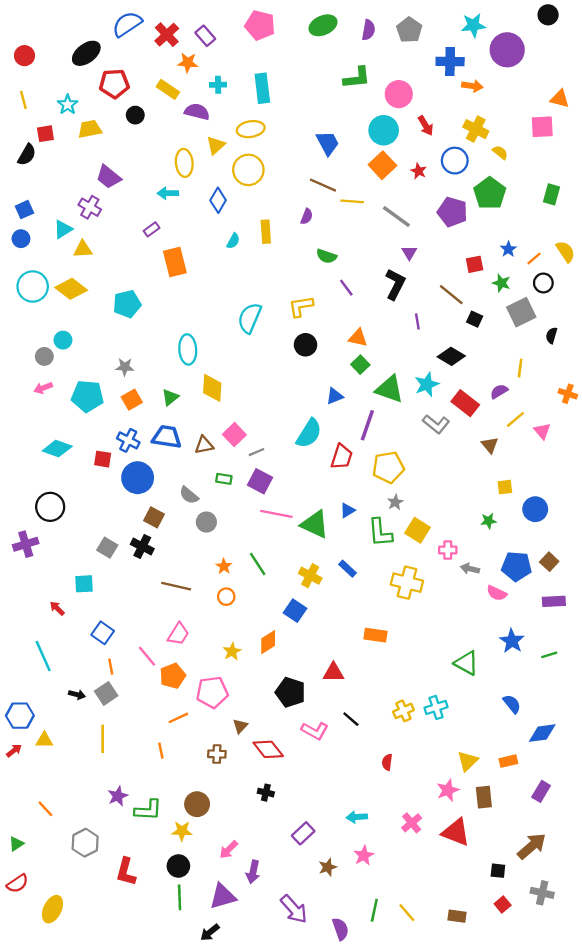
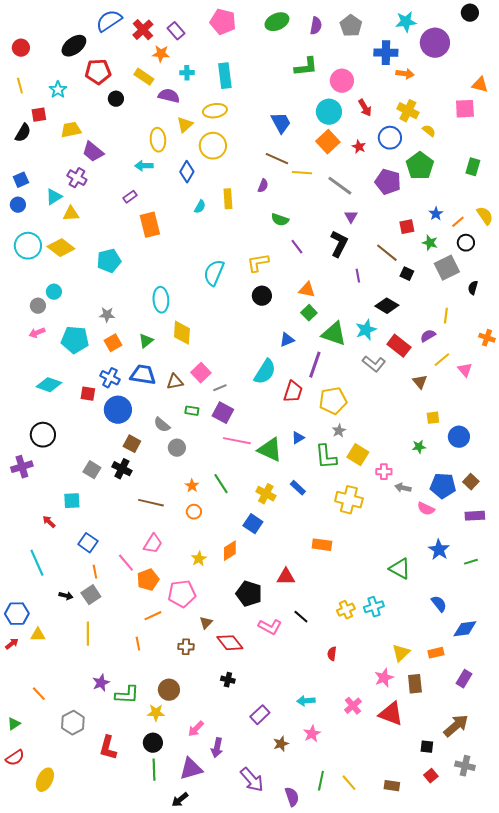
yellow trapezoid: (90, 129) -> (71, 130), moved

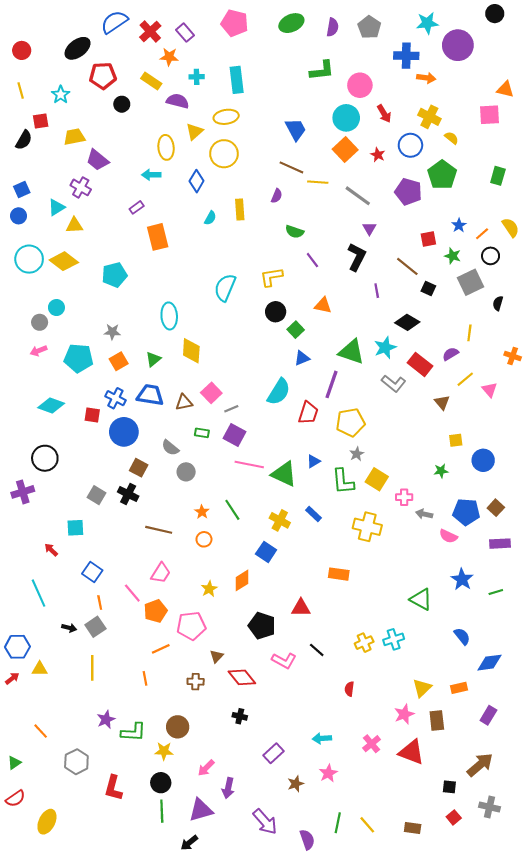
green square: (309, 313) -> (296, 330), moved

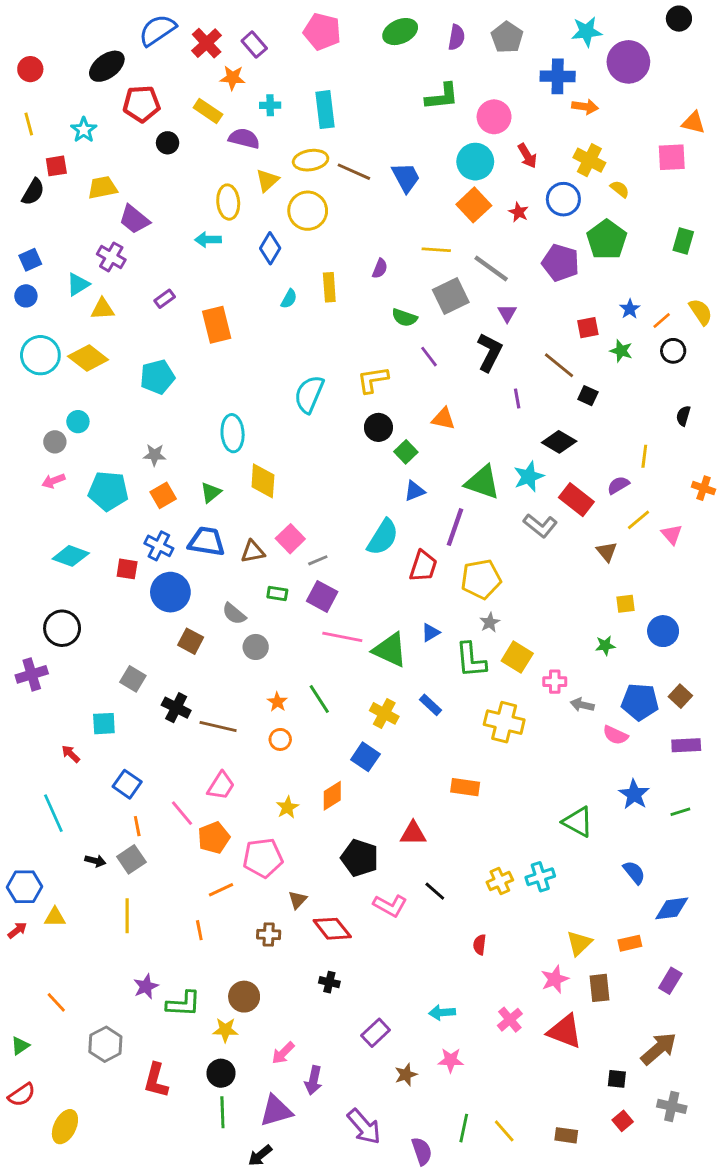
brown line: (291, 167) -> (354, 172), moved
purple rectangle: (137, 207) -> (165, 299), moved
gray square: (471, 282) -> (451, 296), moved
black cross: (128, 494) -> (176, 708), moved
pink star: (328, 773) -> (451, 1060), turned 30

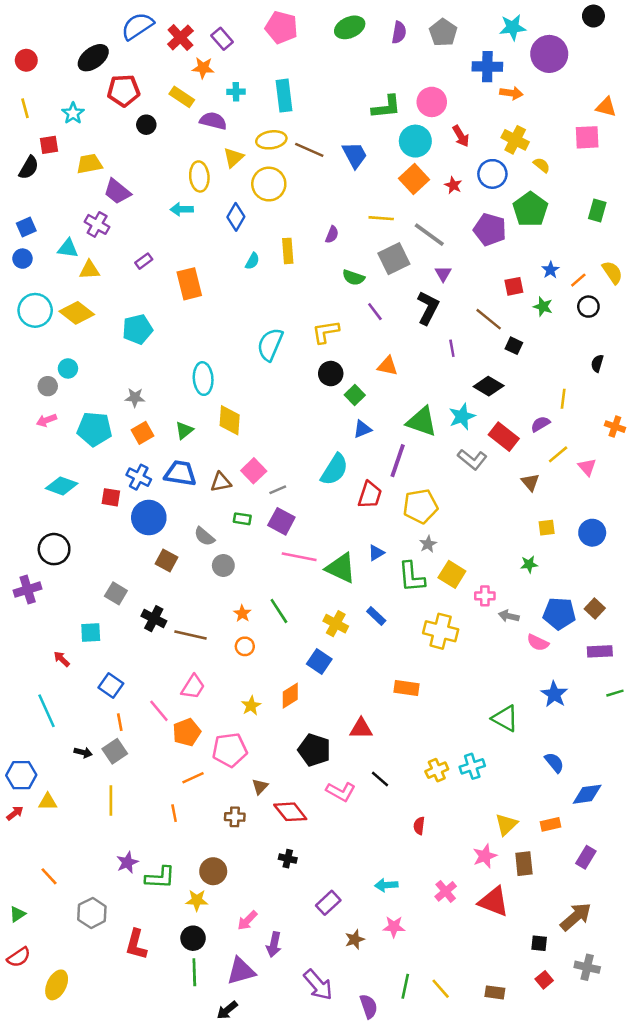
green L-shape: (442, 97) -> (386, 107), moved
cyan triangle: (78, 284) -> (68, 248), turned 40
blue circle: (663, 631) -> (592, 533), moved
green line: (680, 812) -> (615, 693), moved

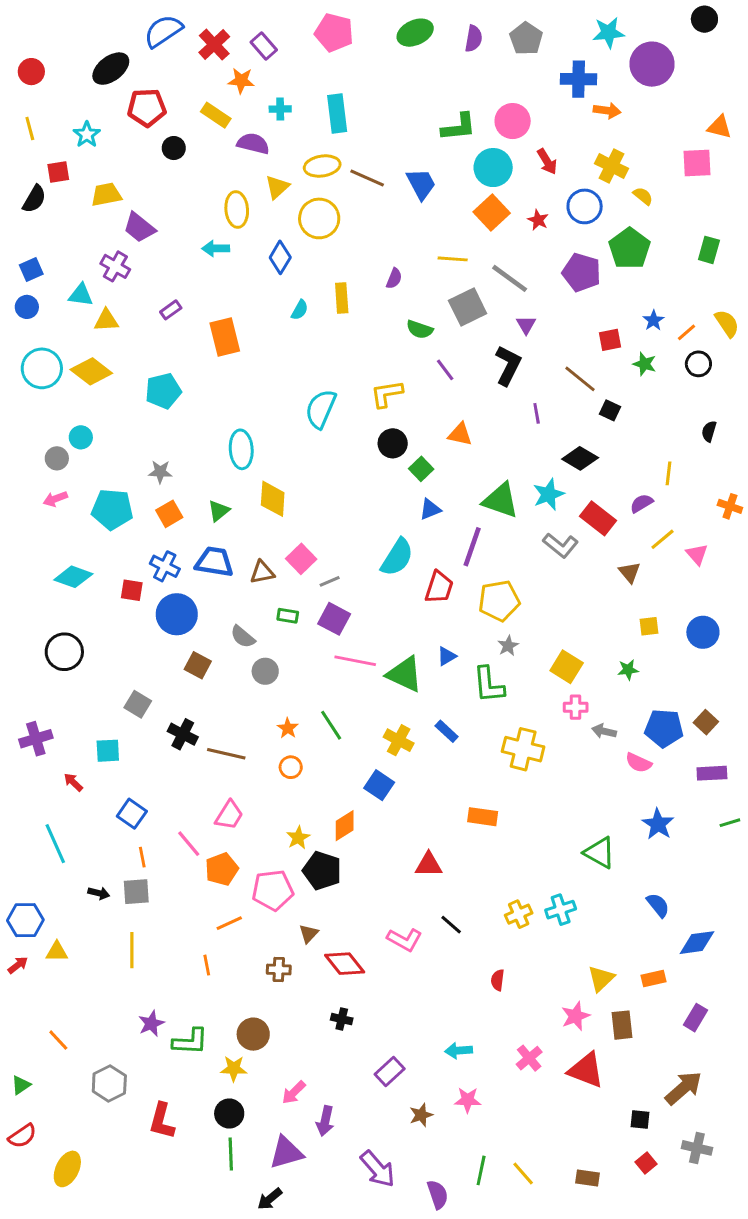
yellow square: (452, 574) -> (567, 667), moved
purple cross: (28, 590) -> (36, 739), moved
black pentagon: (314, 750) -> (322, 871), moved
gray square: (115, 751) -> (136, 892), turned 30

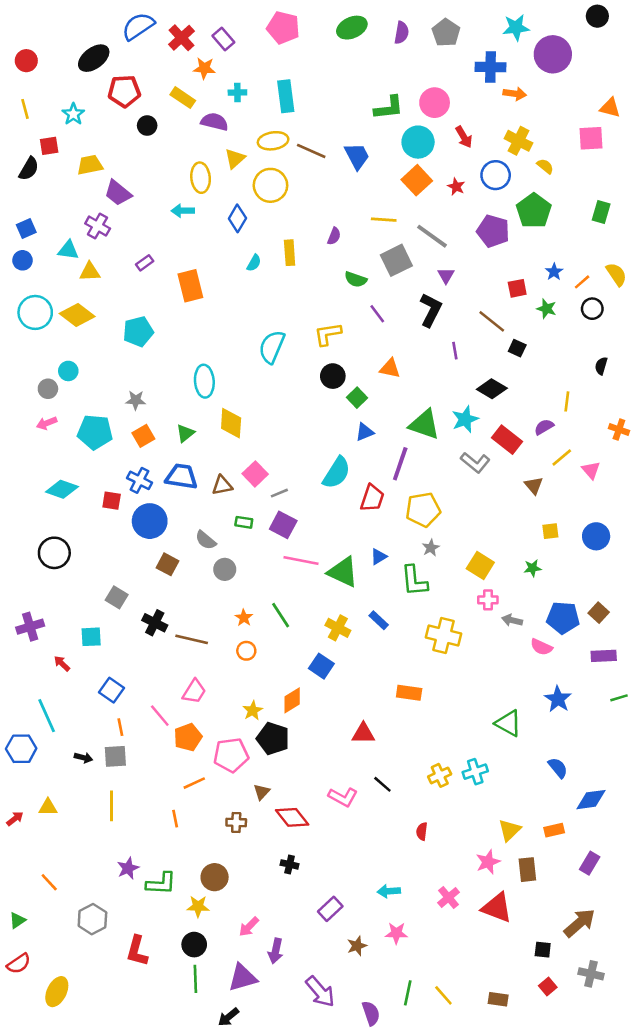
blue hexagon: (25, 920) -> (21, 749), moved

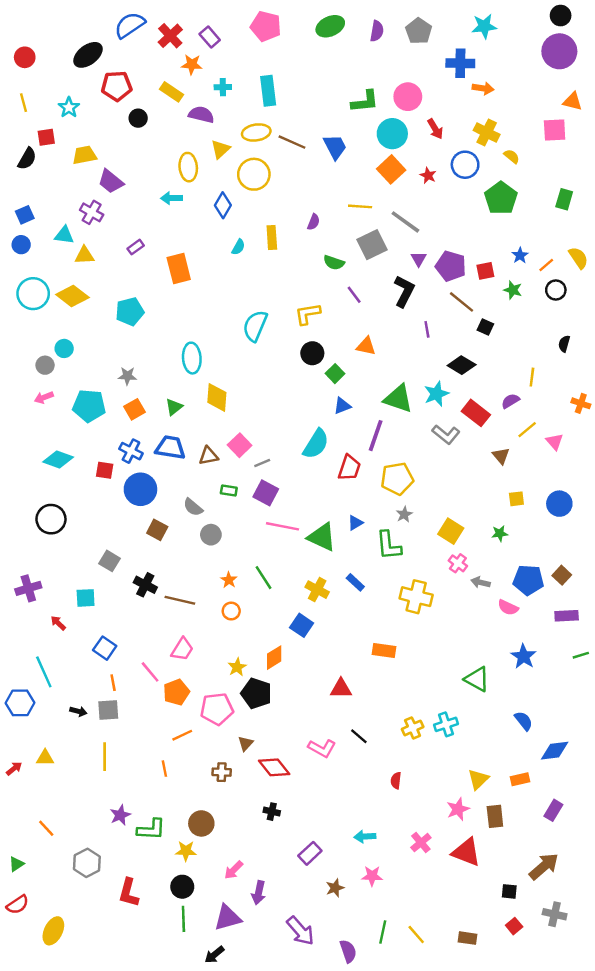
purple circle: (553, 54) -> (559, 51), moved
purple pentagon: (493, 231) -> (451, 266), moved
pink cross: (488, 600) -> (458, 563), turned 36

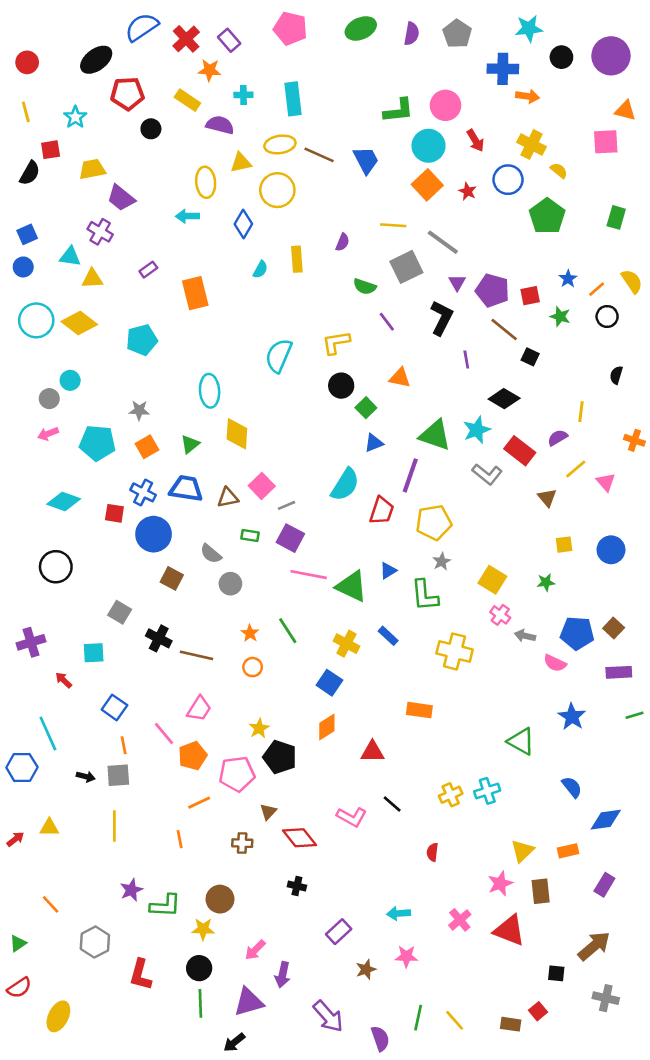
black circle: (561, 16) -> (561, 57), moved
yellow triangle: (220, 149) -> (241, 163), turned 30
orange diamond: (274, 658) -> (327, 727), moved
red square: (514, 926) -> (538, 1011), moved

